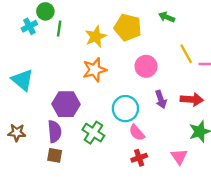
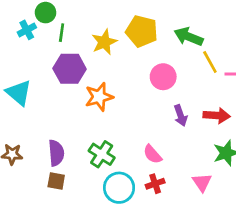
green arrow: (167, 17) -> (189, 37), moved, size x1.5
orange star: (95, 70) -> (99, 97), moved
purple hexagon: (66, 104) -> (70, 69), moved
cyan circle: (125, 109) -> (119, 188), moved

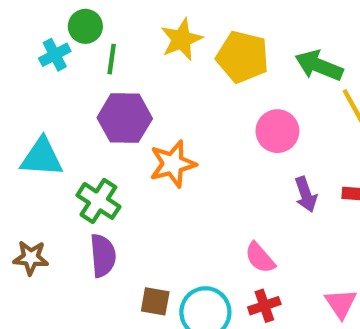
yellow star: (104, 42) -> (181, 39), moved
cyan triangle: (19, 93) -> (42, 157), turned -36
green cross: (102, 154) -> (98, 201), moved
brown square: (56, 181) -> (155, 301), moved

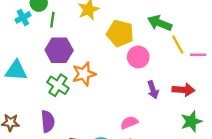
yellow pentagon: (243, 57) -> (120, 33), moved
green cross: (98, 201) -> (58, 85), moved
pink semicircle: (260, 258) -> (129, 123), turned 108

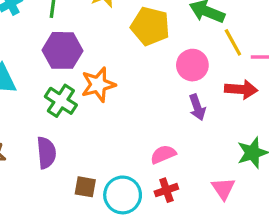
pink circle: (138, 57) -> (192, 65), moved
red arrow: (183, 90) -> (241, 89), moved

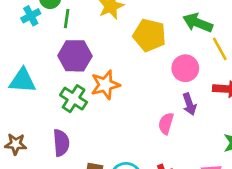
pink semicircle: (163, 154) -> (166, 123), moved, turned -50

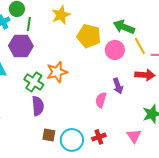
purple hexagon: (75, 56) -> (21, 46), moved
pink circle: (185, 68) -> (115, 50), moved
purple semicircle: (61, 143) -> (38, 106), moved

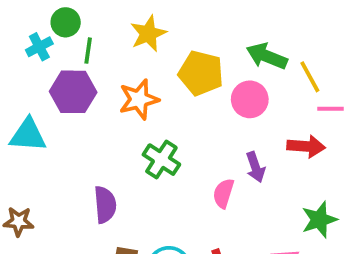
yellow line: (140, 46) -> (310, 77), moved
orange star: (57, 72) -> (139, 99), moved
green cross: (34, 82) -> (161, 160), moved

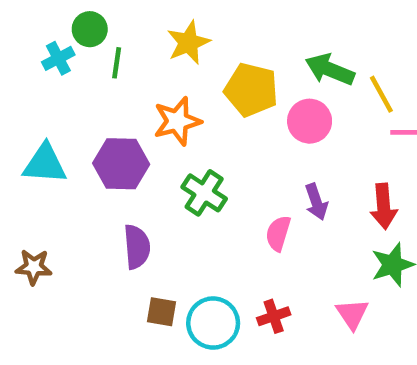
purple hexagon: (73, 92) -> (121, 164), moved
red arrow: (306, 146) -> (384, 206), moved, turned 81

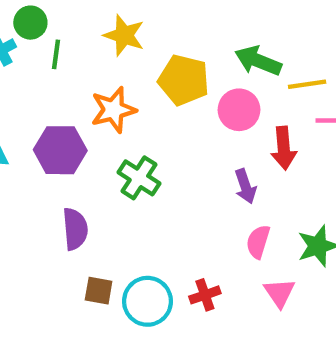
yellow star: (188, 43) -> (124, 35), turned -30
yellow line: (381, 94) -> (307, 84), turned -69
red arrow: (384, 206) -> (284, 148), moved
pink semicircle: (278, 233) -> (258, 242), moved

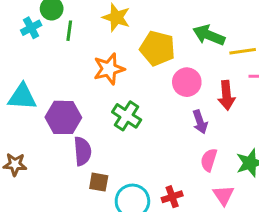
pink circle: (239, 110) -> (187, 82), moved
purple hexagon: (60, 150) -> (63, 117), moved
brown square: (99, 291) -> (99, 182), moved

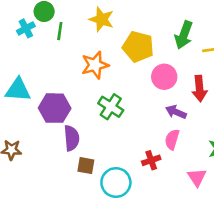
green arrow: (209, 35) -> (184, 35), turned -92
purple arrow: (200, 122) -> (176, 112), turned 132
pink semicircle: (209, 160) -> (172, 139), moved
red cross: (172, 197) -> (151, 160), moved

